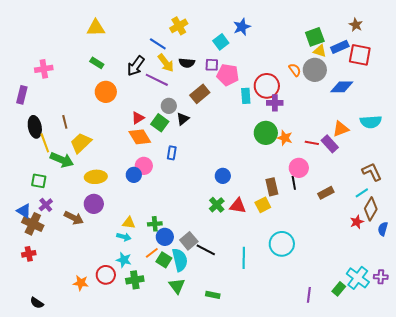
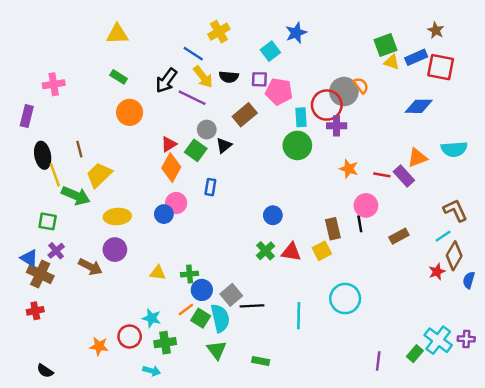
gray circle: (315, 70) -> (344, 92), moved
green circle: (266, 133) -> (297, 145), moved
orange diamond: (140, 137) -> (171, 167), turned 60
cyan arrow: (124, 237) -> (152, 371), moved
black line: (206, 250) -> (252, 306), turned -30

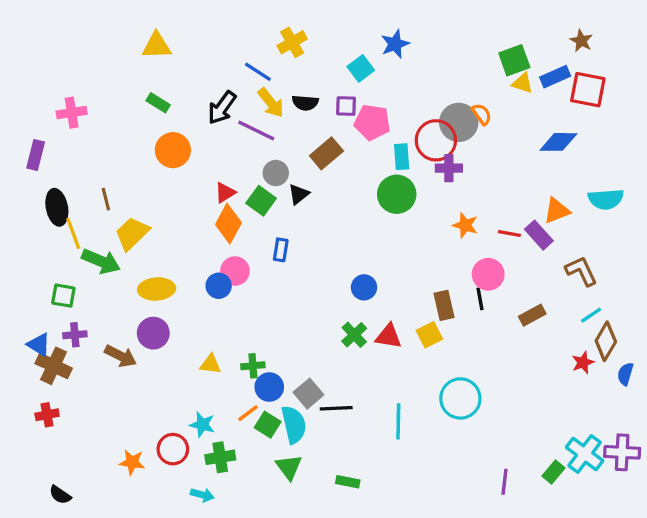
brown L-shape: (455, 210) -> (581, 271), moved
purple cross: (56, 251) -> (75, 335), turned 35
purple cross: (466, 339) -> (622, 452), size x1.5

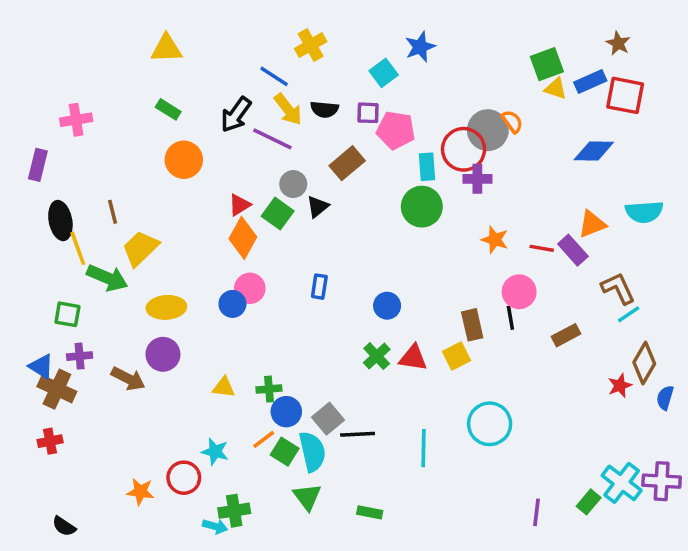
blue rectangle: (281, 250) -> (319, 287), moved
cyan line: (591, 315) -> (629, 314), moved
green cross: (220, 457) -> (234, 511), moved

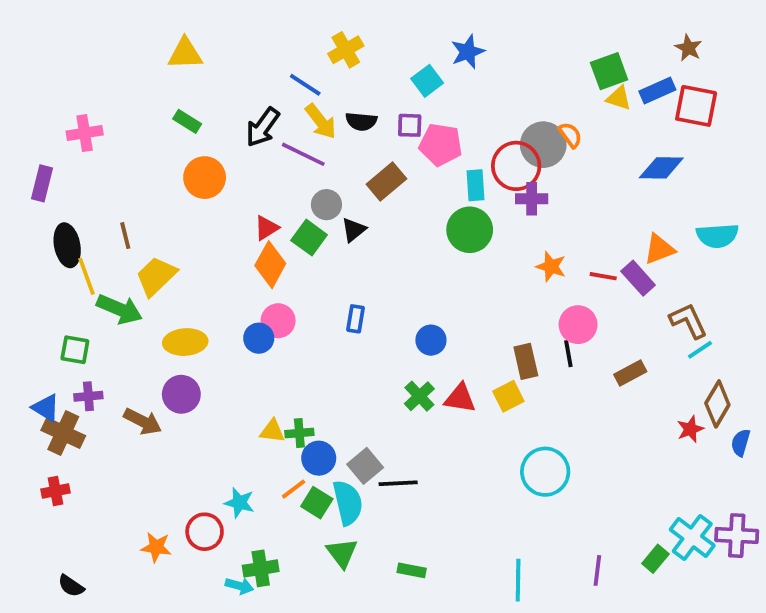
yellow triangle: (224, 387) -> (272, 431), moved
cyan line: (424, 448) -> (518, 580), moved

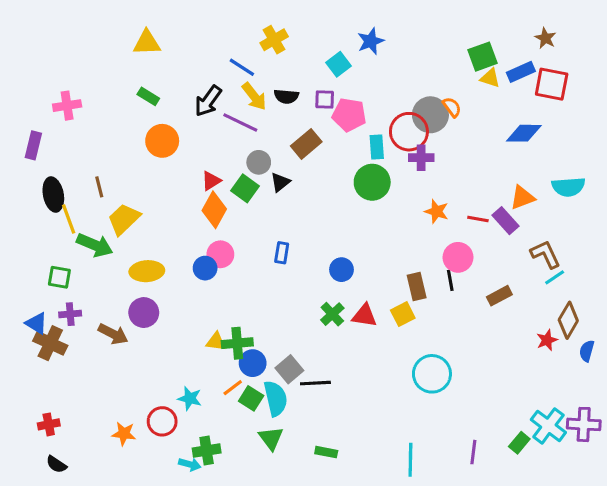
green cross: (299, 433) -> (237, 343), size x1.4
red cross: (56, 491) -> (49, 424), moved

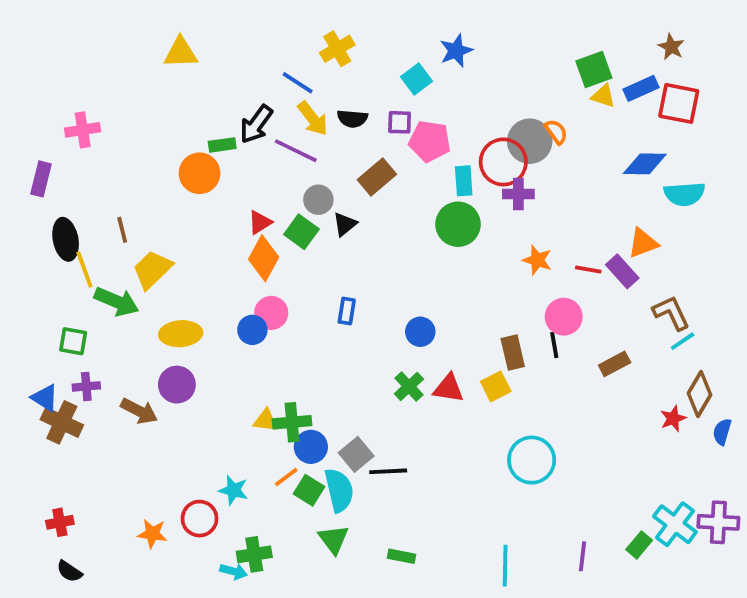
green rectangle: (148, 96) -> (222, 145), moved, turned -40
cyan semicircle: (568, 187) -> (684, 194), moved

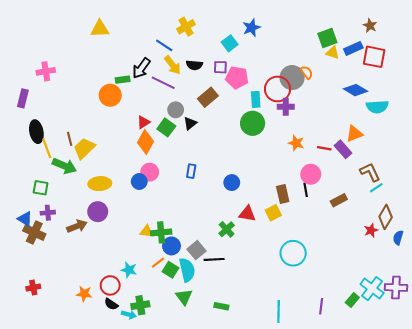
blue diamond: (645, 164) -> (355, 90), turned 30
brown line: (122, 230) -> (70, 139), moved
green cross: (409, 386) -> (227, 229), moved
brown arrow: (139, 411) -> (77, 226), turned -48
black semicircle: (69, 571) -> (111, 304), moved

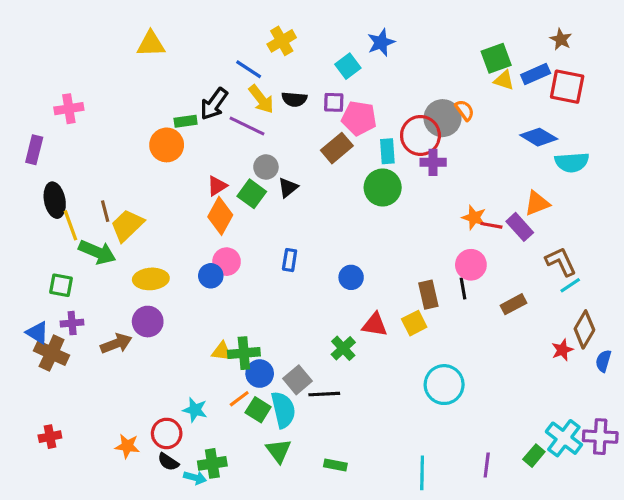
brown rectangle: (208, 97) -> (337, 148), moved
orange star: (296, 143) -> (474, 217), moved

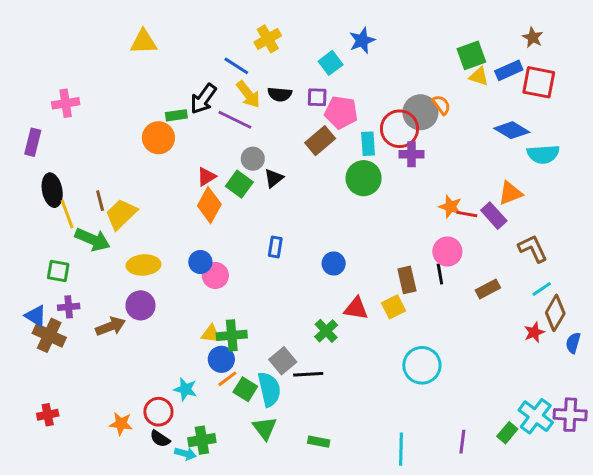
pink circle: (227, 262) -> (215, 275), moved
cyan line: (570, 285) -> (542, 289), moved
blue circle: (260, 374) -> (221, 359), moved

